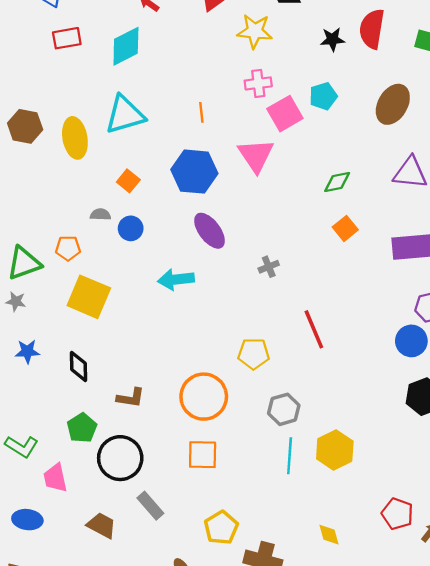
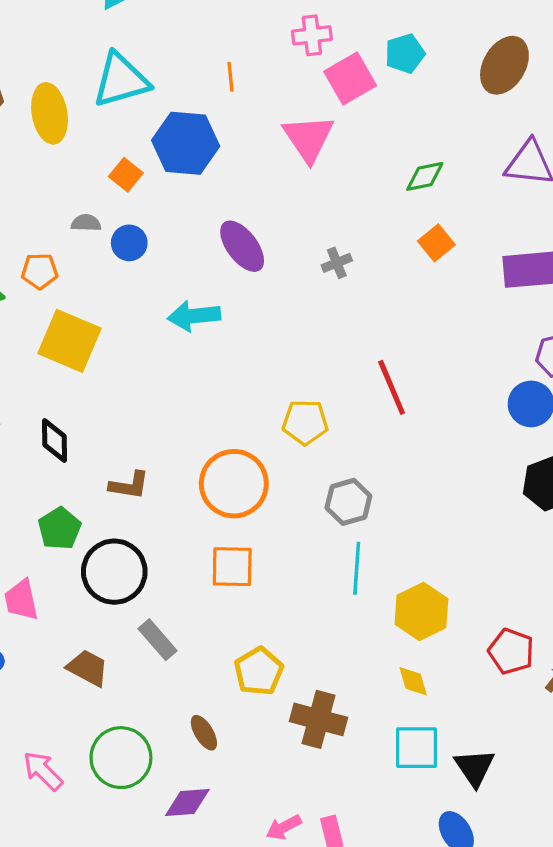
blue hexagon: (194, 172) -> (186, 143), moved
gray cross: (269, 267) -> (337, 263), moved
yellow hexagon: (335, 450) -> (421, 611), moved

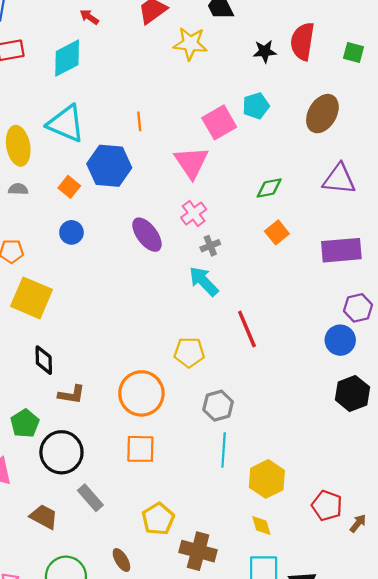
pink cross: (312, 35) -> (194, 214), moved, turned -30
cyan triangle: (121, 80) -> (66, 124), turned 39
gray semicircle: (86, 223) -> (18, 189), moved
cyan arrow: (194, 316) -> (204, 281), moved, turned 52
black diamond: (55, 440) -> (44, 360), moved

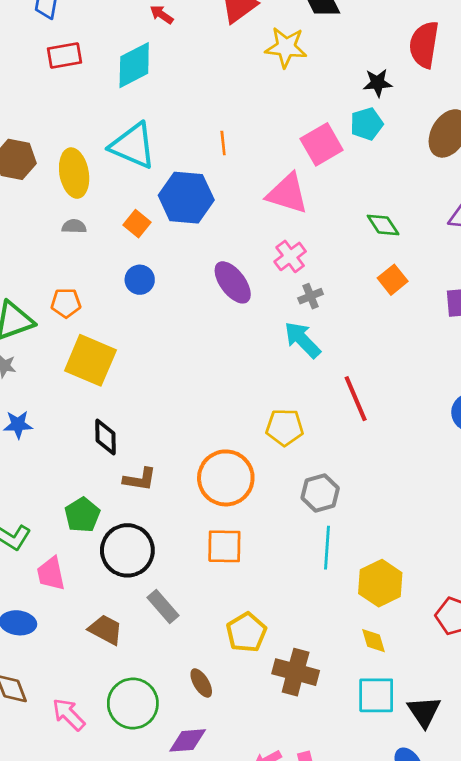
black star: (265, 51) -> (378, 83), moved
pink triangle: (191, 162) -> (287, 194), turned -39
green diamond: (269, 188) -> (383, 225), turned 68

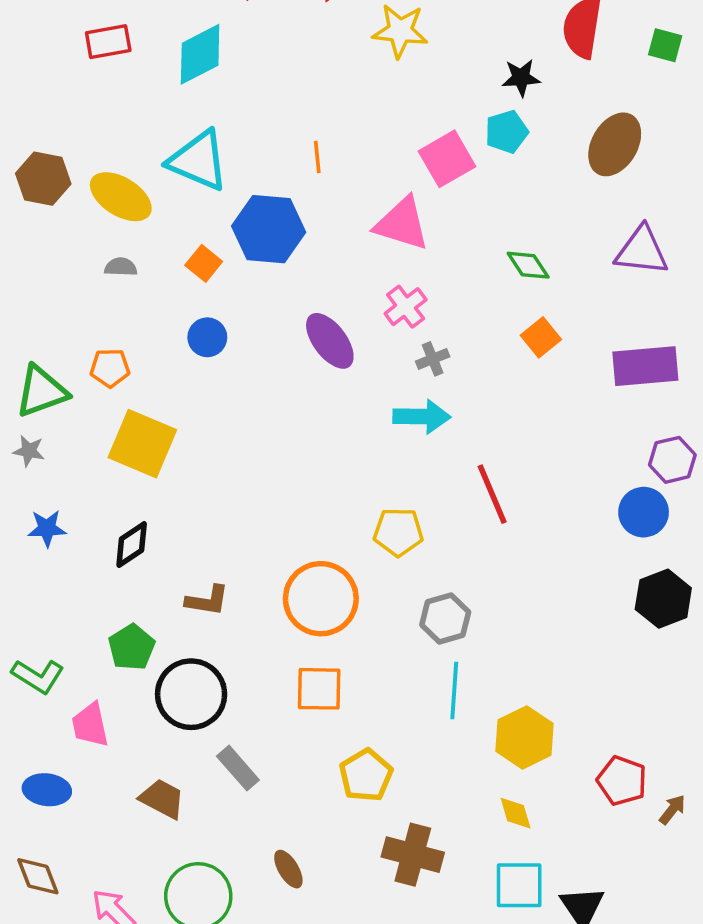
yellow ellipse: (74, 173) -> (121, 197), turned -48
cyan arrow: (302, 340) -> (422, 417), turned 135
black diamond: (106, 437) -> (132, 545), moved, turned 57
yellow pentagon: (246, 632) -> (366, 775), moved

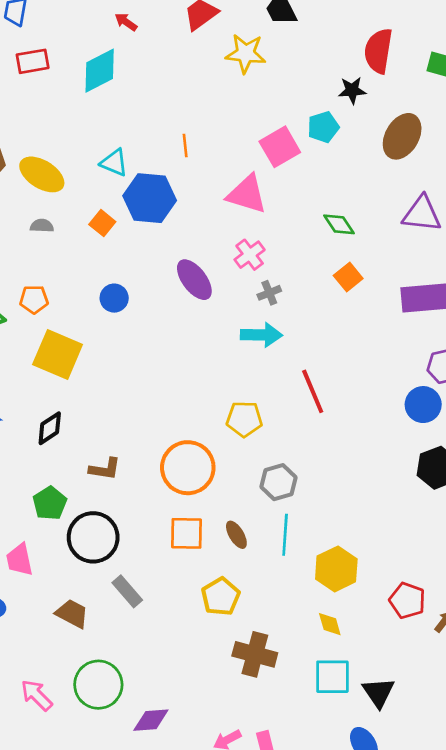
black star: (521, 78) -> (352, 90), moved
cyan triangle: (198, 161) -> (114, 163), moved, size x0.6
blue circle: (207, 337) -> (114, 298), moved
brown ellipse: (288, 869) -> (236, 535), moved

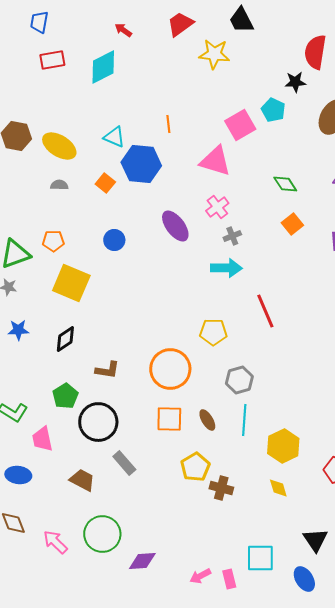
cyan pentagon: (323, 127) -> (273, 110), turned -30
brown cross: (255, 654) -> (221, 488), moved, size x0.7
cyan square: (332, 677) -> (260, 558), moved

